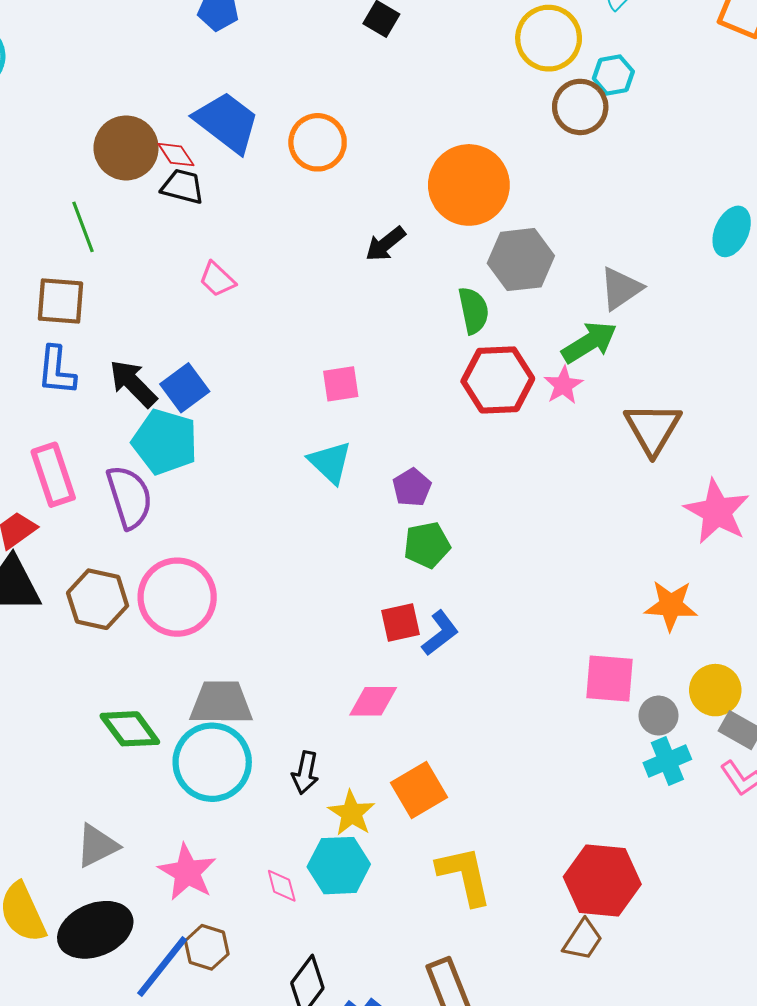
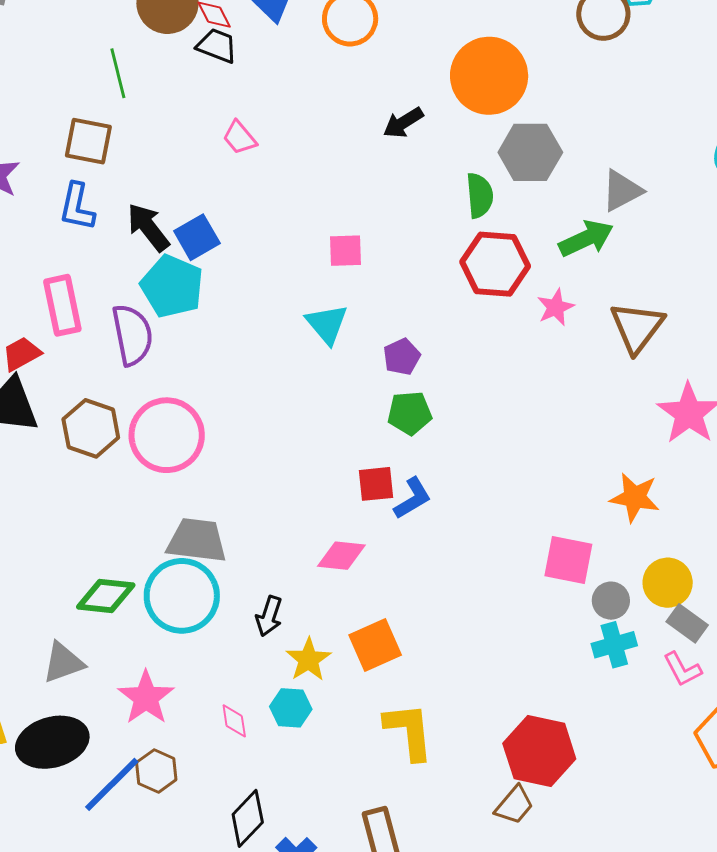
pink star: (563, 385) -> (556, 307), moved
green diamond: (130, 729) -> (106, 596), moved, turned -54
cyan hexagon: (339, 866) -> (291, 708), size x0.7

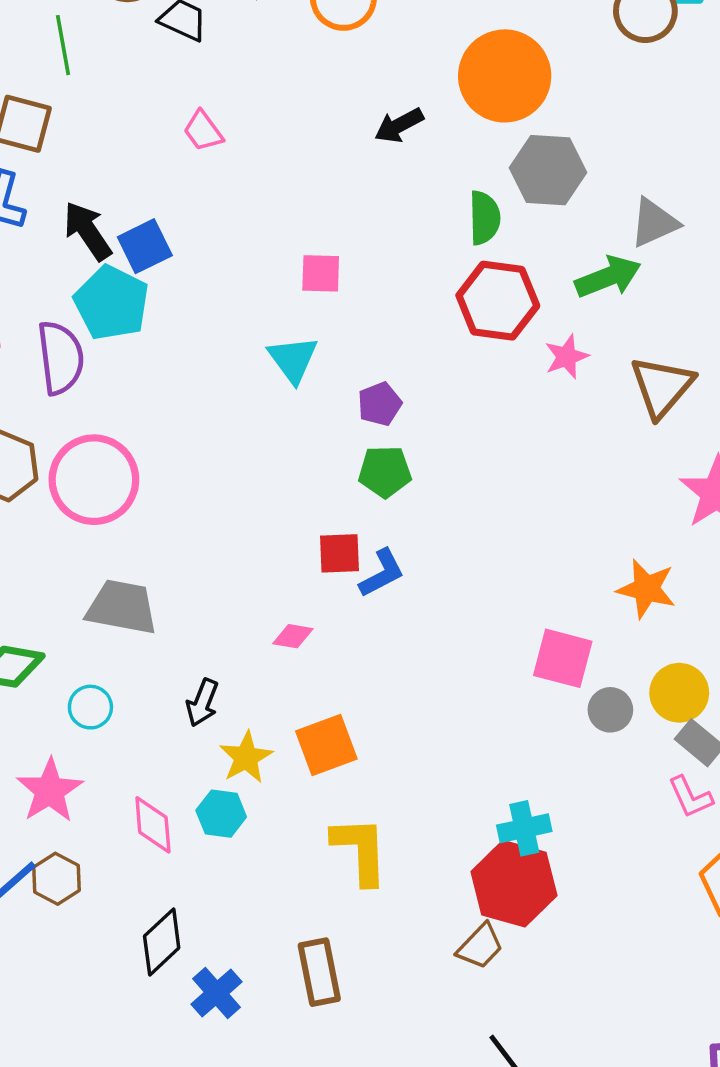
pink diamond: (341, 556) -> (293, 636), size x0.7
cyan circle: (182, 596) -> (90, 707), moved, size x0.5
cyan cross: (614, 645) -> (524, 828), moved
pink diamond: (234, 721) -> (153, 825), size x1.4

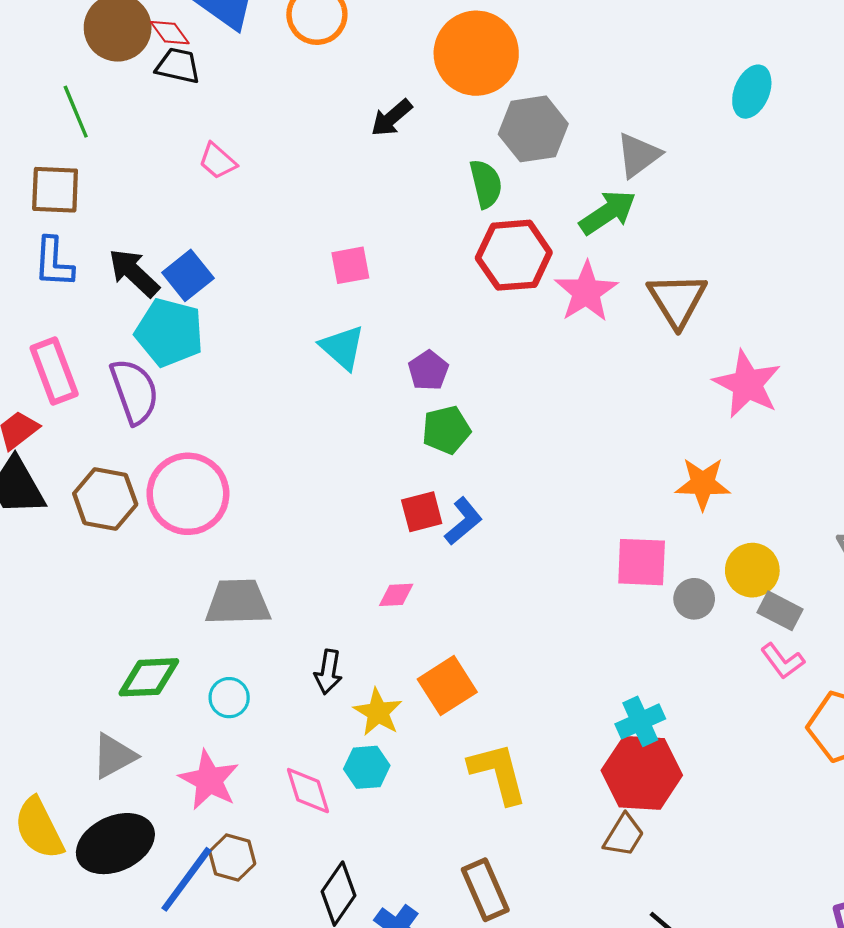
pink star: (567, 357) -> (586, 292), size x1.5

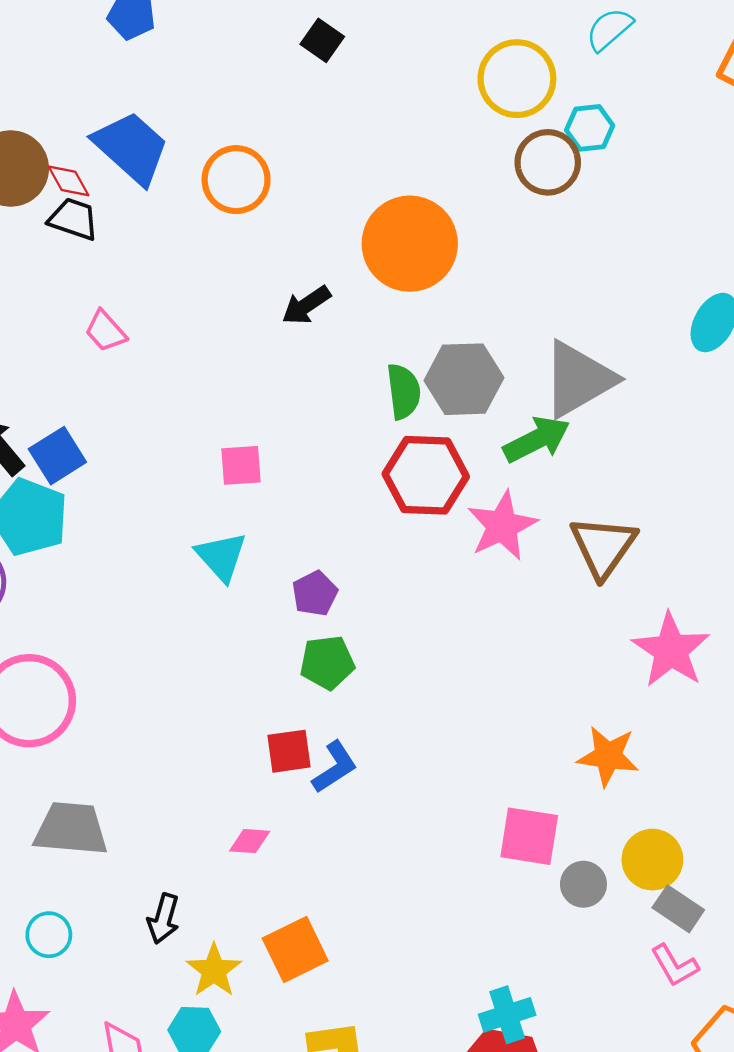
gray hexagon: (533, 129) -> (464, 379), moved
gray triangle: (638, 155) -> (579, 379), size x1.5

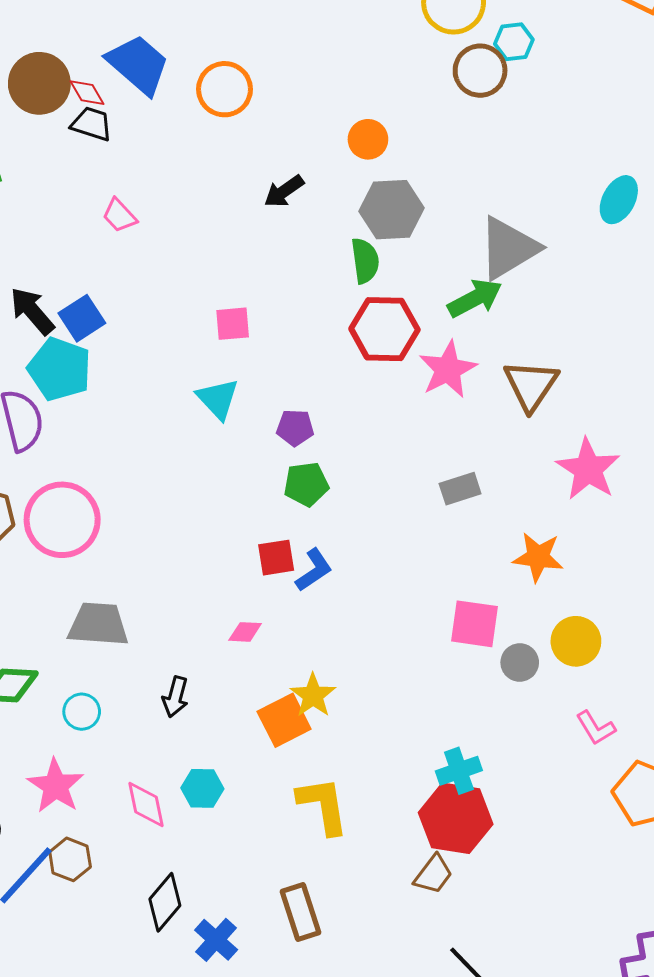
orange circle: (410, 244) -> (368, 139), size x0.5
gray hexagon: (464, 379) -> (391, 210), moved
purple pentagon: (315, 593) -> (295, 428), turned 30
gray rectangle: (678, 909) -> (460, 489), moved, turned -51
yellow star: (214, 970) -> (313, 695), moved

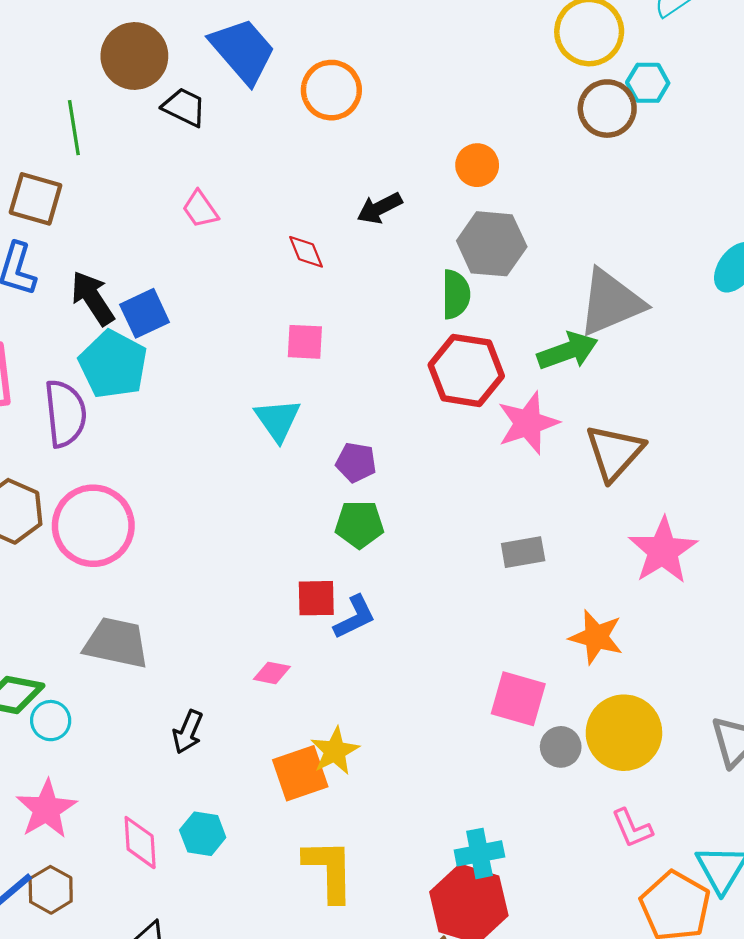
red diamond: (87, 93) -> (306, 252), moved
yellow circle: (576, 641) -> (624, 733), size x1.4
cyan circle: (82, 712) -> (51, 721), moved

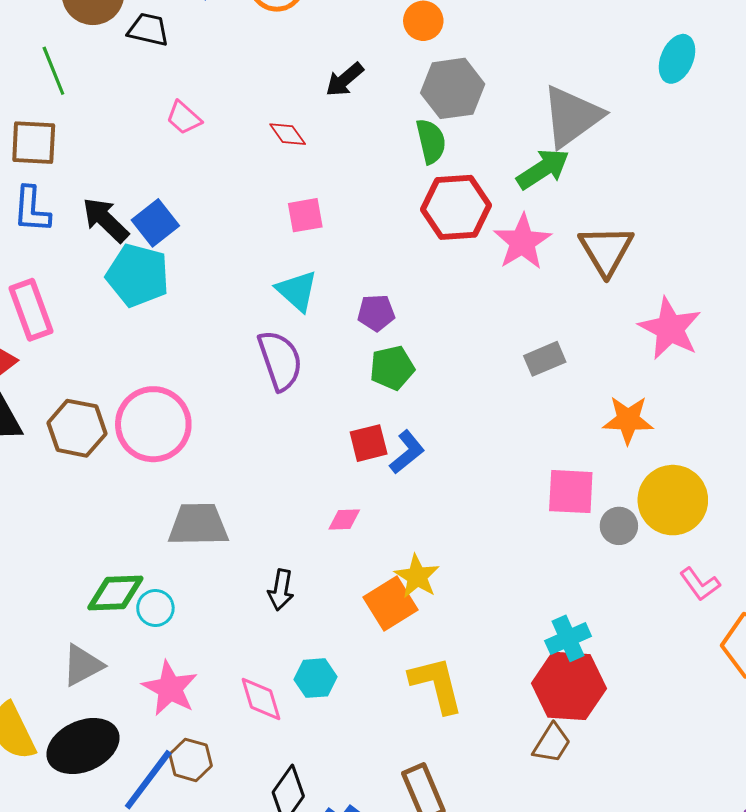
purple semicircle: (65, 414) -> (280, 360), moved

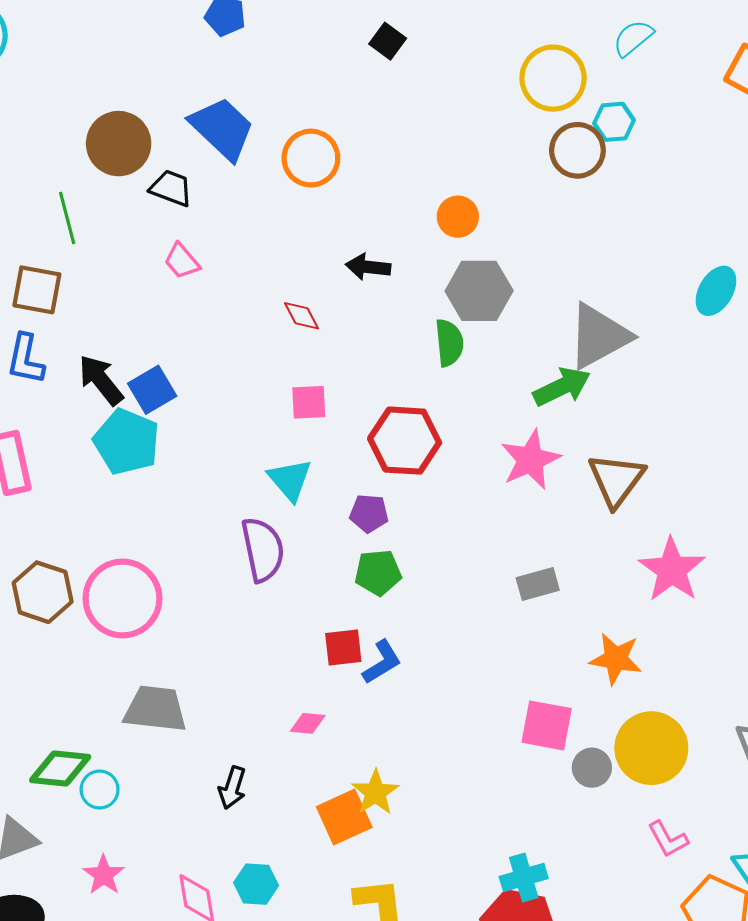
black arrow: (345, 80) -> (368, 267), turned 39
pink trapezoid: (184, 118) -> (182, 261), moved
red hexagon: (456, 207) -> (405, 441), moved
pink star: (170, 688) -> (104, 875), size x0.7

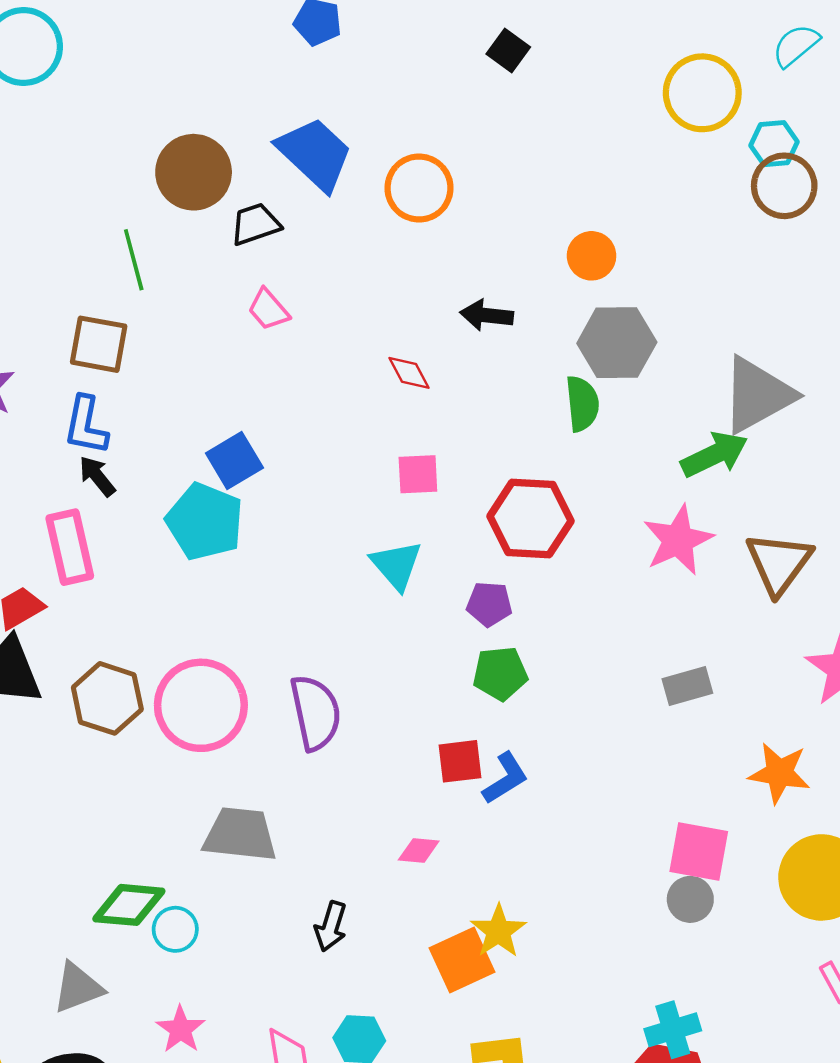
brown circle: (577, 150) -> (784, 186), moved
black trapezoid: (171, 188) -> (255, 224), turned -39
black arrow: (101, 380) -> (97, 476), moved, size x0.7
purple semicircle: (263, 550) -> (315, 713), moved
gray circle: (592, 768) -> (690, 899), moved

